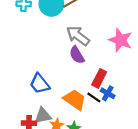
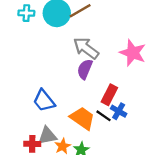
purple semicircle: (77, 55) -> (85, 69), turned 54

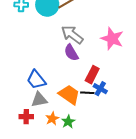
purple semicircle: (85, 69) -> (71, 53), turned -54
black line: (103, 116) -> (87, 93), turned -32
gray triangle: (47, 136) -> (39, 100), moved

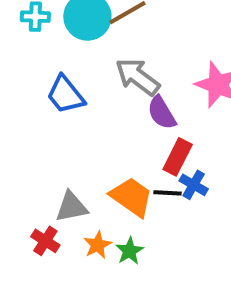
purple semicircle: (71, 53) -> (162, 113), moved
blue trapezoid: (36, 80) -> (65, 95), moved
red cross: (26, 117) -> (45, 241), turned 32

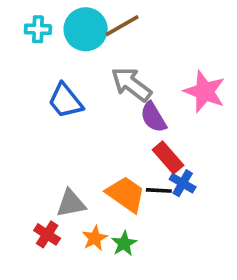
red rectangle: (178, 157) -> (168, 158), turned -68

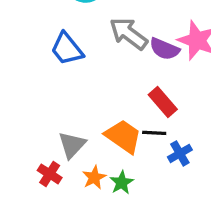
purple semicircle: (153, 117) -> (164, 49), moved, turned -36
blue cross: (183, 183) -> (180, 153), moved, turned 30
gray triangle: (71, 203) -> (72, 145), turned -36

